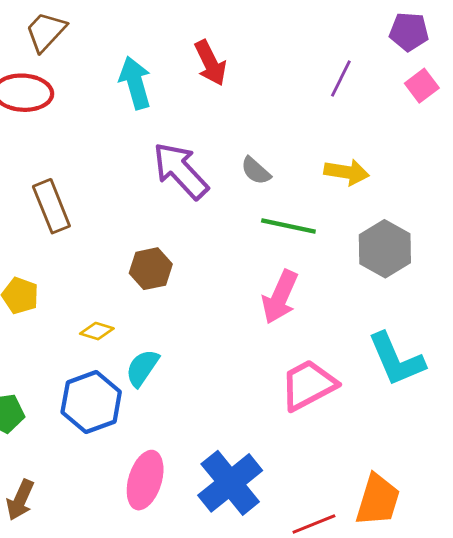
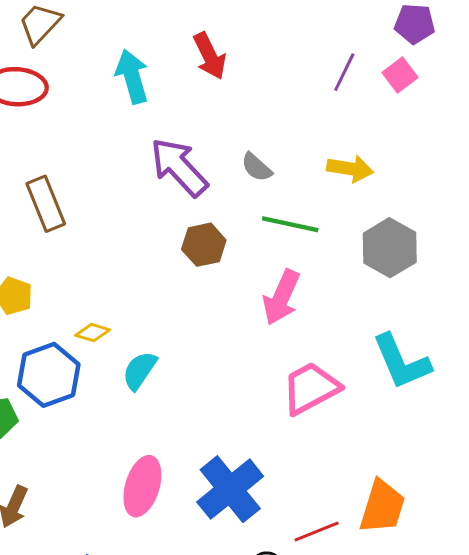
pink square: (422, 86) -> (400, 75), moved
brown hexagon: (151, 269) -> (204, 245), moved
blue hexagon: (91, 402) -> (49, 375), moved

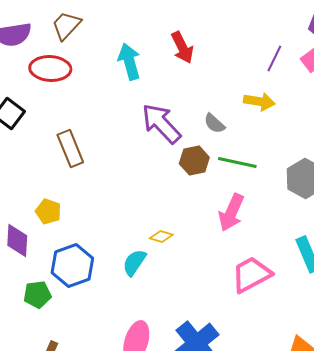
yellow arrow: (350, 169) -> (259, 102), moved
brown hexagon: (204, 245) -> (194, 160), moved
yellow diamond: (93, 333) -> (161, 236), moved

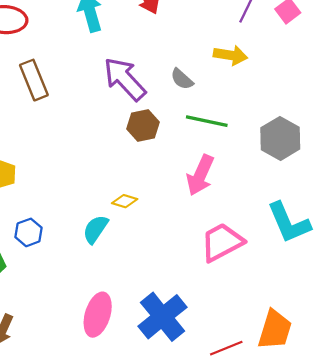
brown rectangle: (70, 148) -> (34, 80), moved
brown hexagon: (194, 160) -> (143, 125), moved
blue hexagon: (72, 266) -> (28, 232), size x0.6

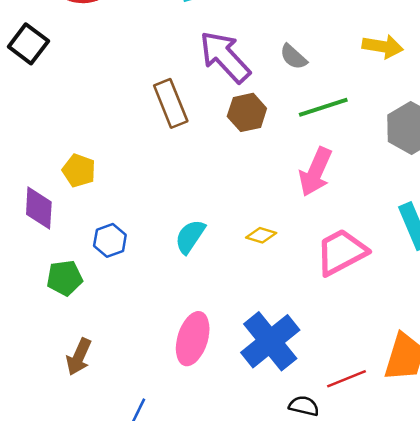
yellow arrow: (231, 55) -> (383, 46), moved
brown rectangle: (34, 80) -> (171, 103), moved
green line: (207, 121) -> (323, 107), turned -30
yellow diamond: (125, 201) -> (261, 235), moved

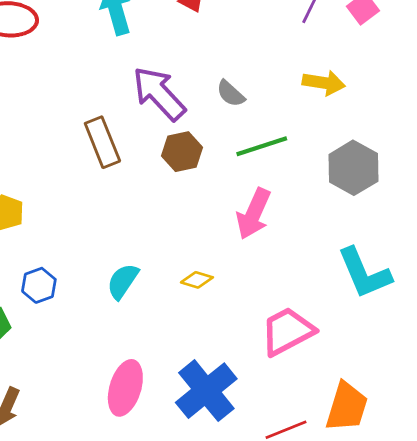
pink trapezoid: (341, 252) -> (287, 331), moved

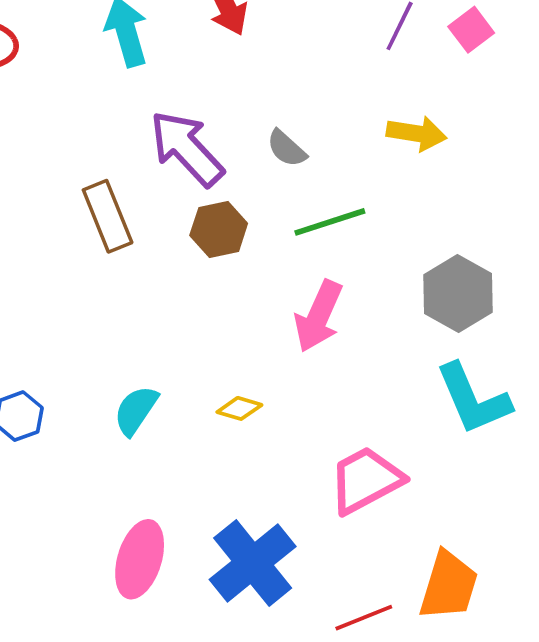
gray hexagon: (353, 168) -> (458, 294), moved

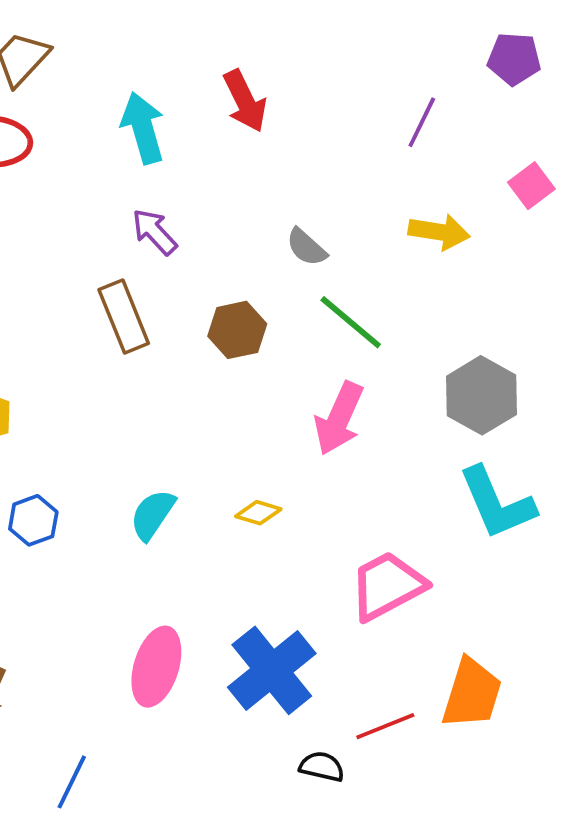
pink square: (471, 30) -> (531, 186), moved
purple arrow: (187, 148) -> (154, 232), moved, size x0.6
green line: (330, 222) -> (351, 322), turned 58

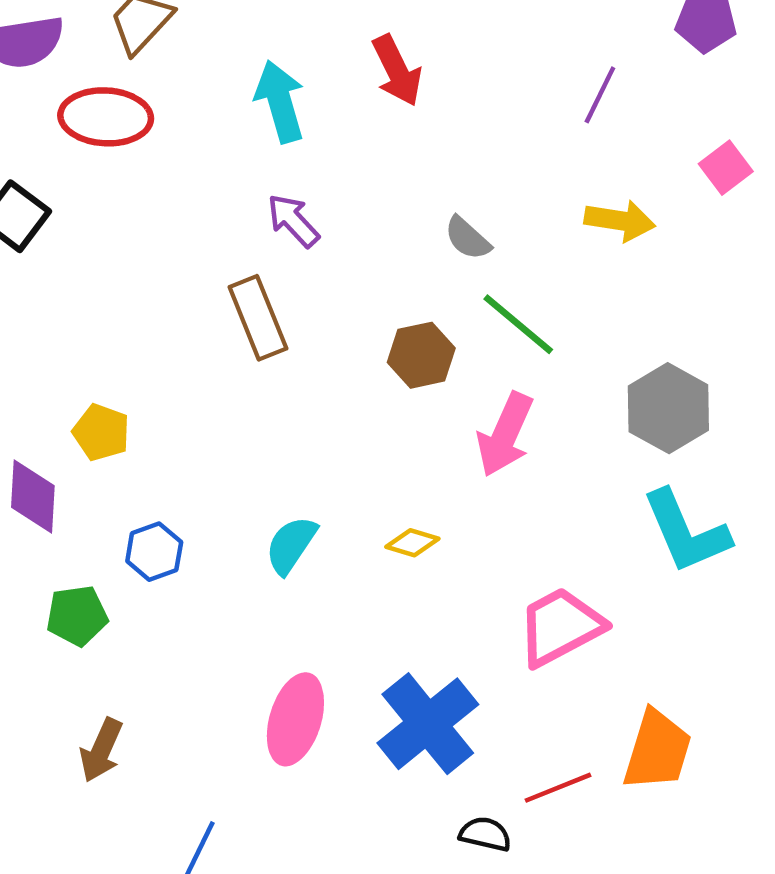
brown hexagon: (237, 330) -> (421, 355), moved

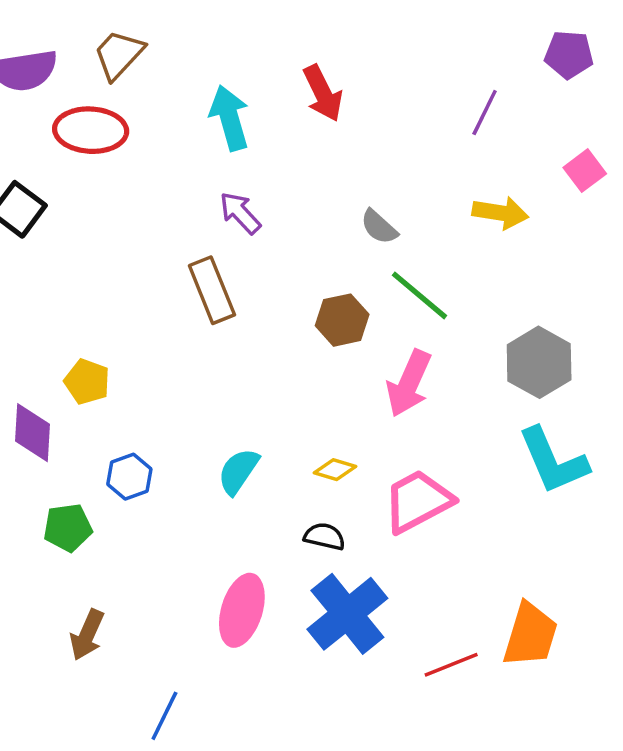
pink trapezoid: (560, 627) -> (418, 501), moved
black semicircle: (485, 834) -> (325, 536), moved

